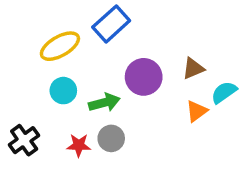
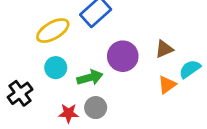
black cross: (24, 140) -> (20, 93), moved

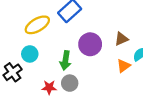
cyan circle: (56, 68) -> (30, 54), moved
green arrow: (90, 78) -> (65, 60), turned 114

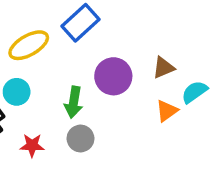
red star: (49, 87) -> (32, 145), moved

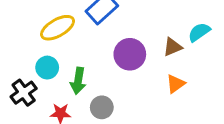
cyan semicircle: (194, 92) -> (199, 32), moved
green arrow: (74, 102) -> (78, 81), moved

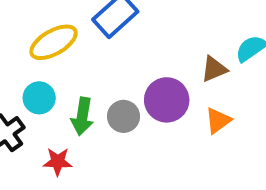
purple circle: (130, 54) -> (167, 100), moved
gray circle: (102, 107) -> (123, 116), moved

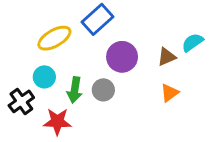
purple circle: (167, 100) -> (122, 57), moved
red star: (58, 162) -> (57, 122), size x1.4

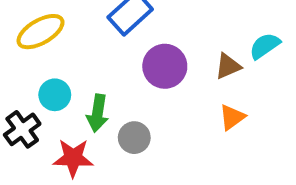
yellow ellipse: (54, 38) -> (40, 32), moved
gray circle: (103, 90) -> (134, 138), moved

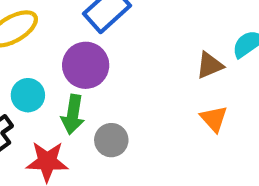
purple circle: (165, 66) -> (86, 65), moved
orange triangle: (232, 117) -> (214, 119), turned -36

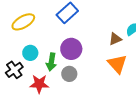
purple circle: (86, 65) -> (71, 49), moved
orange triangle: (214, 119) -> (117, 64), size x1.5

